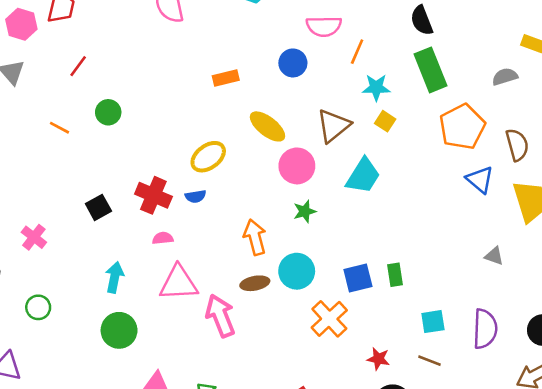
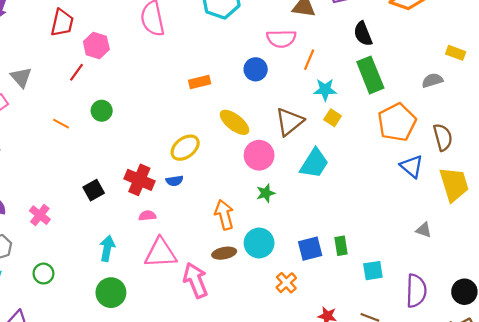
pink hexagon: (21, 24) -> (96, 46), moved
orange cross: (329, 319) -> (286, 283), size x0.7
cyan square: (433, 322) -> (373, 271), moved

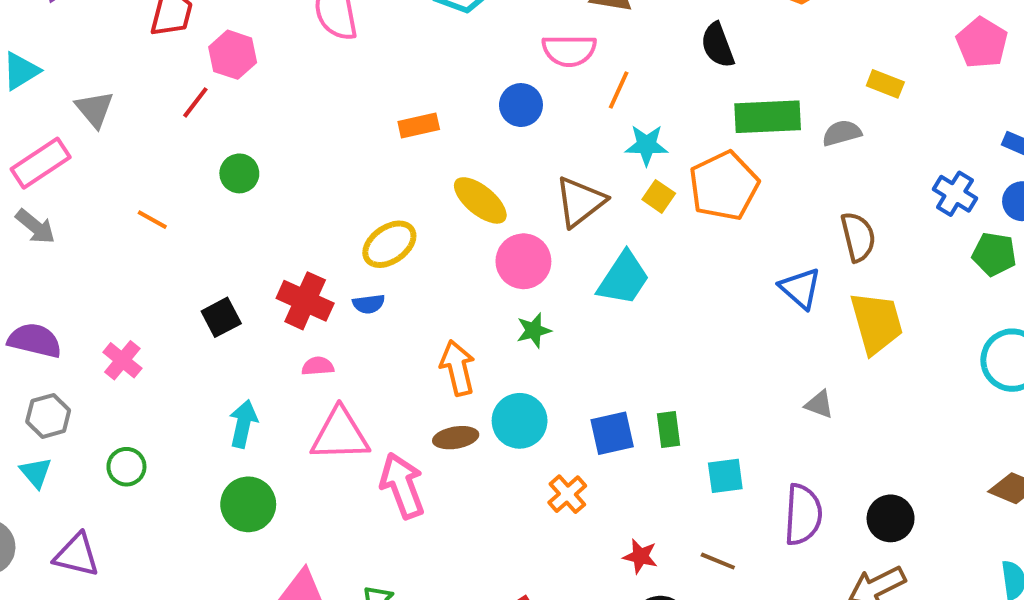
green rectangle: (370, 75) -> (768, 117), moved, turned -72
orange pentagon: (397, 122) -> (724, 186), moved
orange line: (61, 124) -> (152, 220), moved

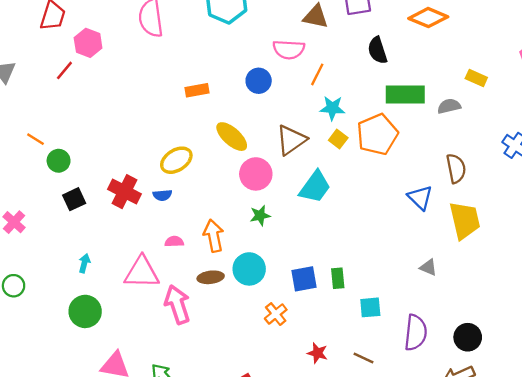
green circle: (239, 173) -> (59, 161), moved
pink semicircle: (318, 366) -> (174, 242), moved
cyan arrow: (243, 424) -> (84, 263), size x0.7

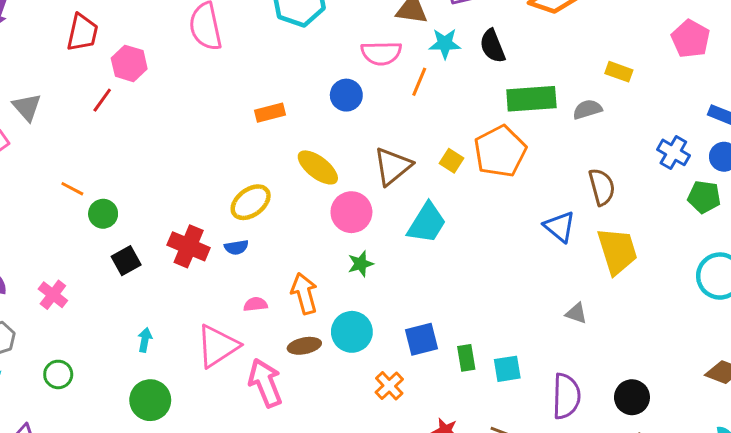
cyan star: (332, 108) -> (445, 44), moved
pink triangle: (142, 272) -> (218, 346), turned -30
green rectangle: (338, 278) -> (466, 358), moved

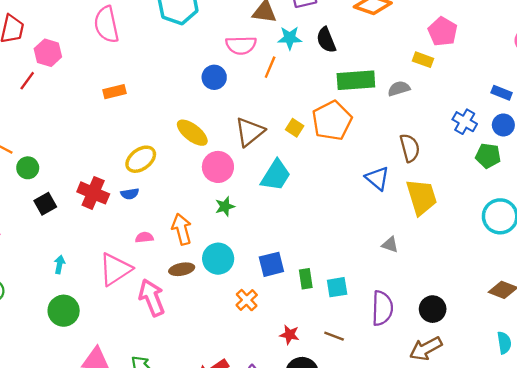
pink pentagon: (690, 39) -> (443, 32), moved
orange rectangle: (270, 113) -> (114, 92), moved

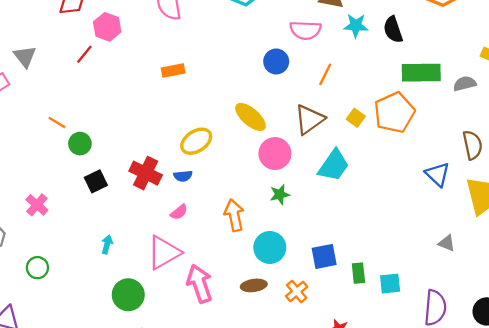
orange line: (270, 67) -> (325, 74), moved
pink semicircle: (144, 237) -> (179, 212), moved, turned 144
brown ellipse: (182, 269) -> (254, 285), moved
green circle: (64, 311) -> (128, 295), moved

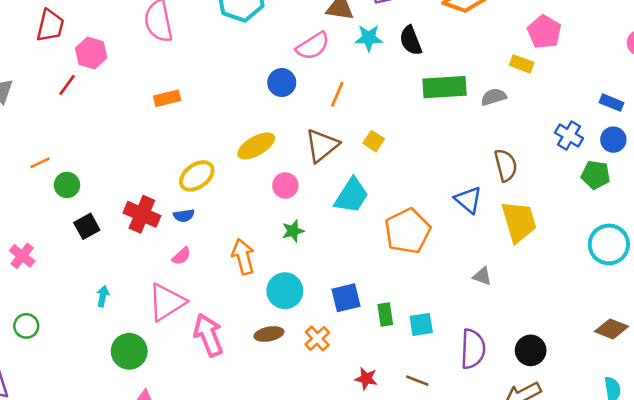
pink semicircle: (305, 30) -> (313, 46), turned -32
orange pentagon: (394, 113) -> (407, 231), moved
yellow ellipse: (251, 117) -> (256, 146), turned -68
orange line: (57, 123) -> (40, 163), turned -54
pink circle: (275, 154) -> (285, 185), size x0.7

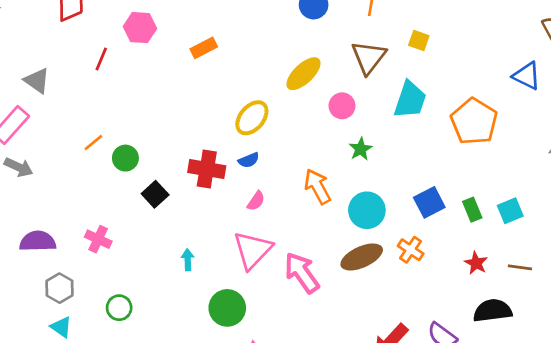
pink hexagon: (91, 53) -> (140, 28), moved
brown ellipse: (269, 334) -> (362, 257), size x1.4
red star: (366, 379) -> (476, 263), moved, turned 30

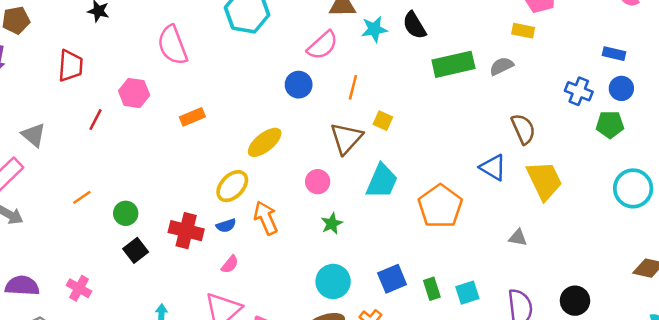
yellow square: (419, 40) -> (383, 121), moved
yellow ellipse: (303, 74) -> (265, 142), moved
green circle: (125, 158) -> (126, 213), moved
orange arrow: (317, 186) -> (266, 218), moved

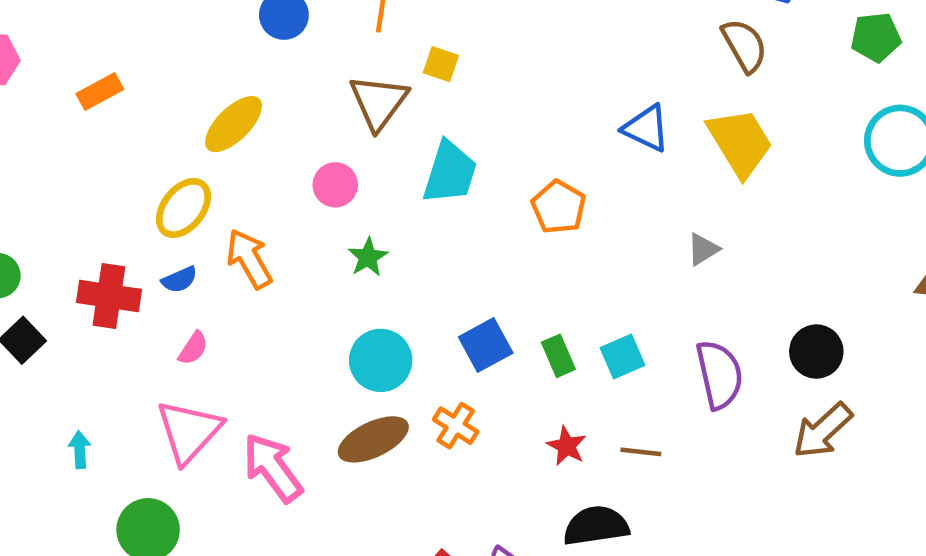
green pentagon: (610, 124) -> (876, 37), moved
brown semicircle: (523, 129) -> (744, 45), moved
orange pentagon: (440, 206) -> (559, 207), size x0.7
gray triangle: (518, 238) -> (703, 249), turned -36

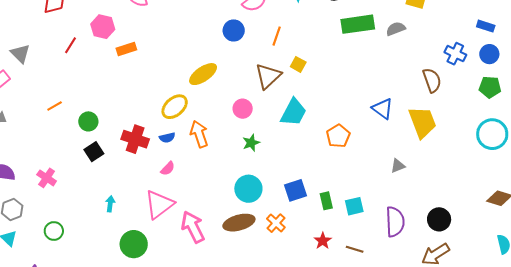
orange rectangle: (100, 91) -> (126, 49), moved

